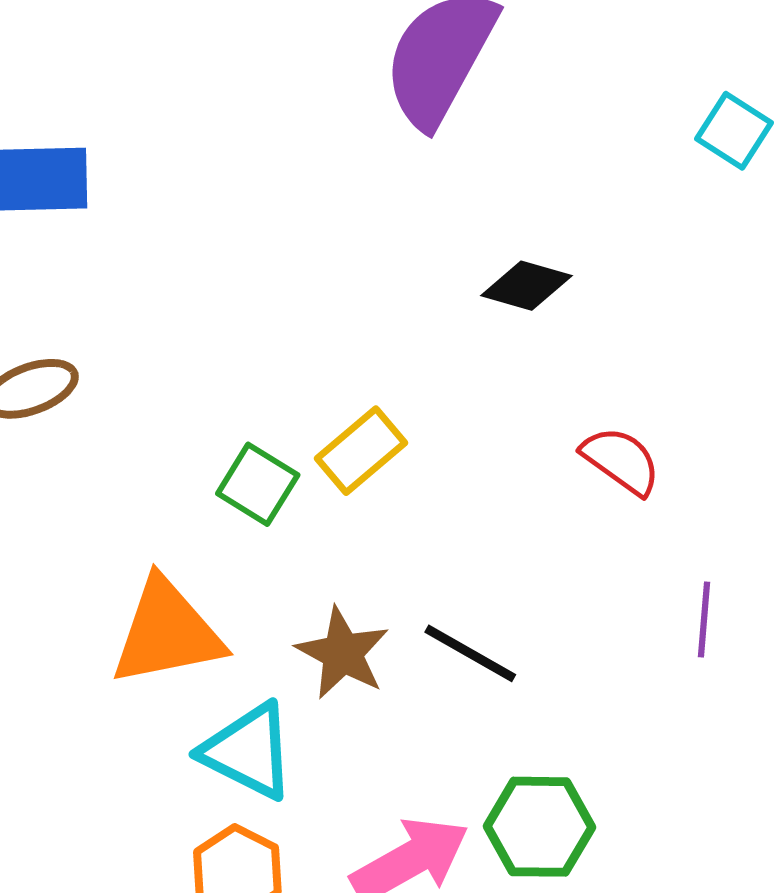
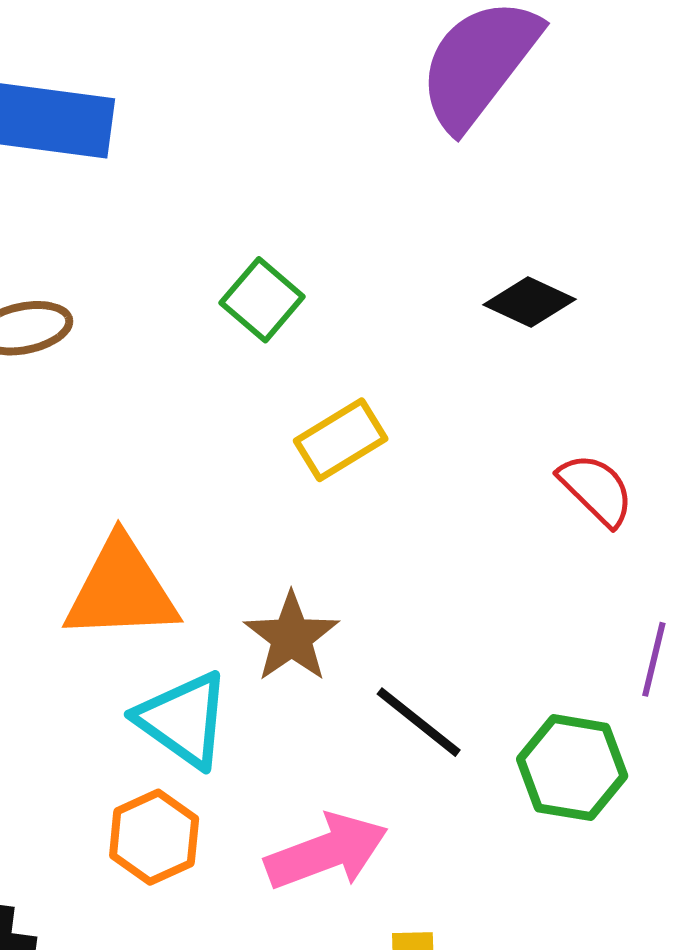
green square: (258, 484) -> (262, 300), moved
black line: (470, 653) -> (419, 722), moved
green hexagon: (539, 827) -> (572, 768), moved

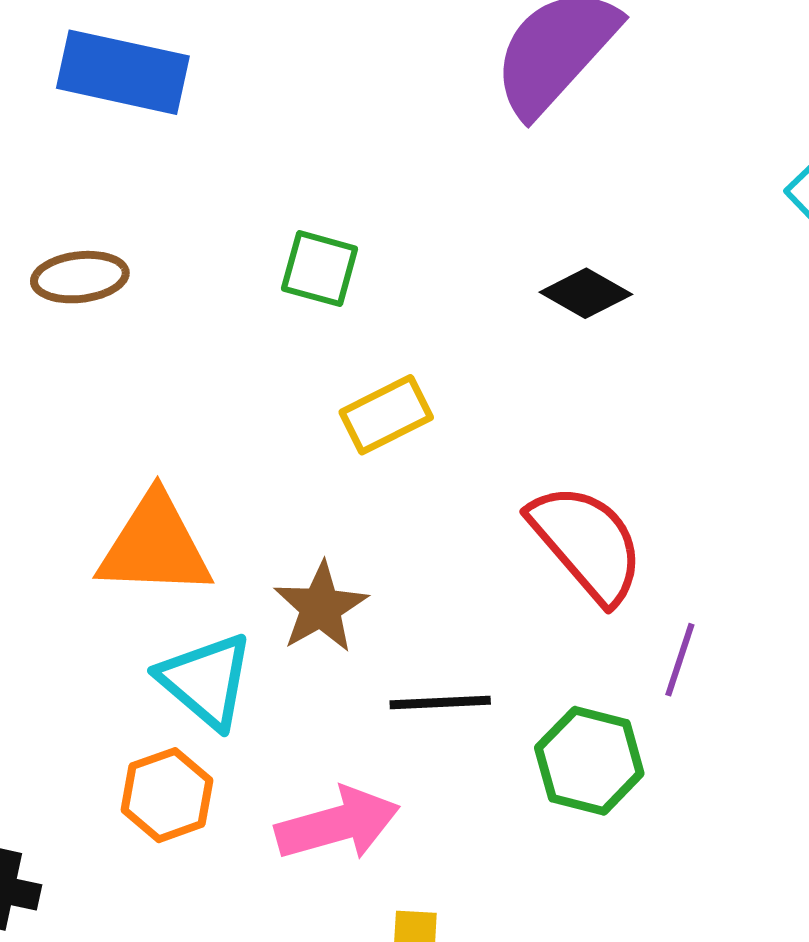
green square: (262, 300) -> (320, 269), turned -30
red semicircle: (596, 489) -> (587, 543), moved, size x1.6
black line: (419, 722) -> (440, 703), turned -46

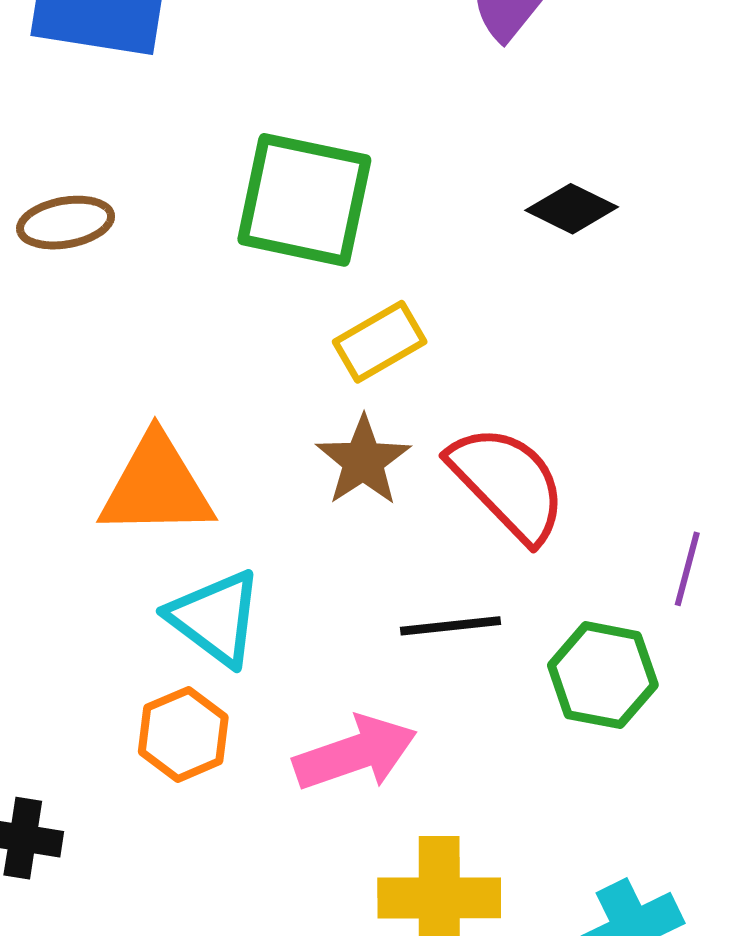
green square: (320, 269) -> (304, 200), size x1.8
red semicircle: (587, 543) -> (508, 483), moved
brown star: (321, 607) -> (363, 461), moved

